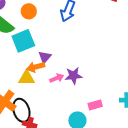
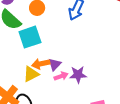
purple triangle: (45, 57) -> (55, 64), moved
yellow triangle: (27, 78) -> (31, 74), turned -30

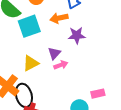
orange arrow: (41, 64) -> (59, 18), moved
purple star: (78, 75) -> (77, 35), moved

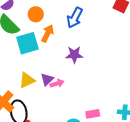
orange arrow: (59, 18) -> (48, 33), moved, turned 126
purple triangle: (54, 53) -> (47, 79), moved

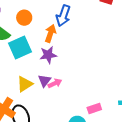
orange arrow: (48, 33) -> (50, 33), moved
purple star: (74, 55) -> (48, 55), moved

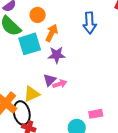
blue arrow: (63, 16) -> (90, 23), moved, turned -30
orange arrow: (50, 33) -> (52, 33), moved
yellow triangle: (25, 84) -> (32, 94), moved

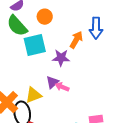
orange arrow: (52, 33) -> (76, 40), moved
pink arrow: (60, 84) -> (62, 87), turned -144

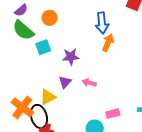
orange arrow: (76, 40) -> (108, 43), moved
cyan square: (35, 45) -> (43, 47), size x0.7
pink arrow: (62, 87) -> (89, 83), moved

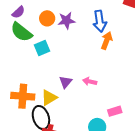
purple star: (71, 57) -> (66, 21), moved
orange cross: (22, 107) -> (23, 96), moved, turned -30

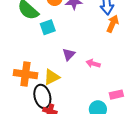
purple triangle: (66, 82) -> (69, 54), moved

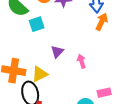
pink arrow: (93, 63) -> (81, 61), turned 56

